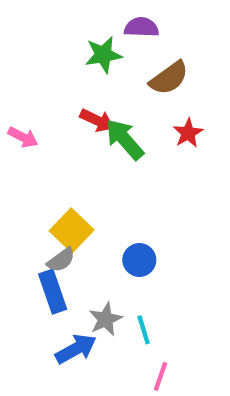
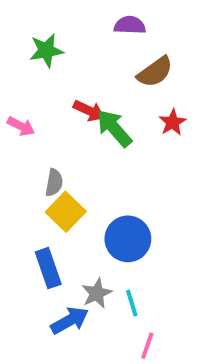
green star: (103, 55) -> (46, 50), moved
gray semicircle: (61, 260) -> (54, 183), moved, turned -44
blue circle: (139, 260) -> (128, 239), size x1.5

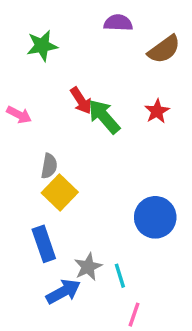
brown semicircle: (155, 72) -> (164, 49), moved
red arrow: (89, 111) -> (81, 101), turned 32
blue circle: (128, 239) -> (155, 217), moved

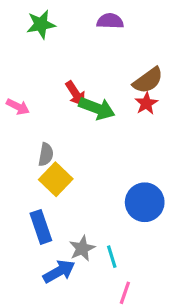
green star: (42, 46) -> (41, 24), moved
brown semicircle: (164, 49) -> (148, 80), moved
green arrow: (104, 117) -> (97, 108), turned 152

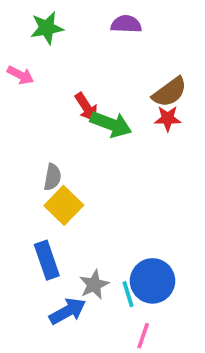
red star: (146, 103) -> (168, 119), turned 30
pink arrow: (18, 107) -> (20, 75), moved
blue circle: (145, 202) -> (153, 281), moved

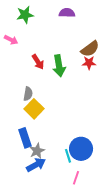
red arrow: (86, 107) -> (38, 62), moved
green arrow: (111, 124) -> (59, 66), turned 60
gray star: (94, 285) -> (37, 151), moved

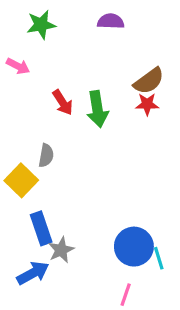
yellow square: (34, 109) -> (21, 180), moved
cyan line: (68, 156) -> (159, 258), moved
blue arrow: (36, 165) -> (33, 273), moved

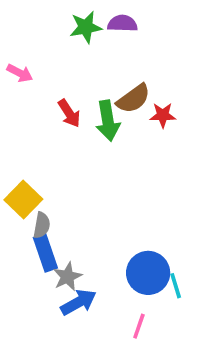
green star: (41, 25) -> (86, 27), moved
brown semicircle: (149, 81) -> (133, 99), moved
gray semicircle: (46, 155) -> (42, 225), moved
blue arrow: (33, 273) -> (78, 302), moved

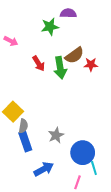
green star: (86, 27) -> (50, 27), moved
gray star: (67, 277) -> (56, 135), moved
cyan line: (176, 286) -> (94, 168), moved

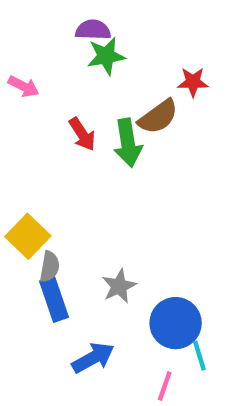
purple semicircle: (68, 13) -> (93, 30), moved
red star: (91, 65) -> (193, 82), moved

